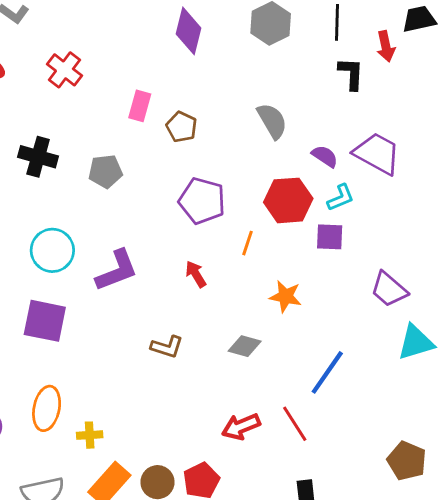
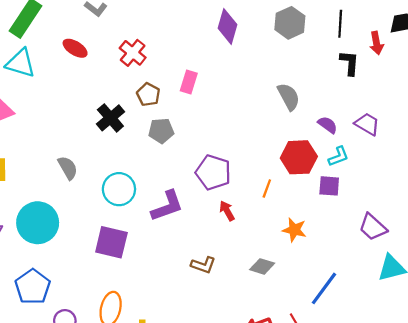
brown pentagon: (182, 127) -> (148, 95), moved
purple trapezoid: (377, 153) -> (367, 124), size x0.7
black cross: (38, 157) -> (110, 118), turned 32
purple pentagon: (202, 201) -> (213, 172), moved

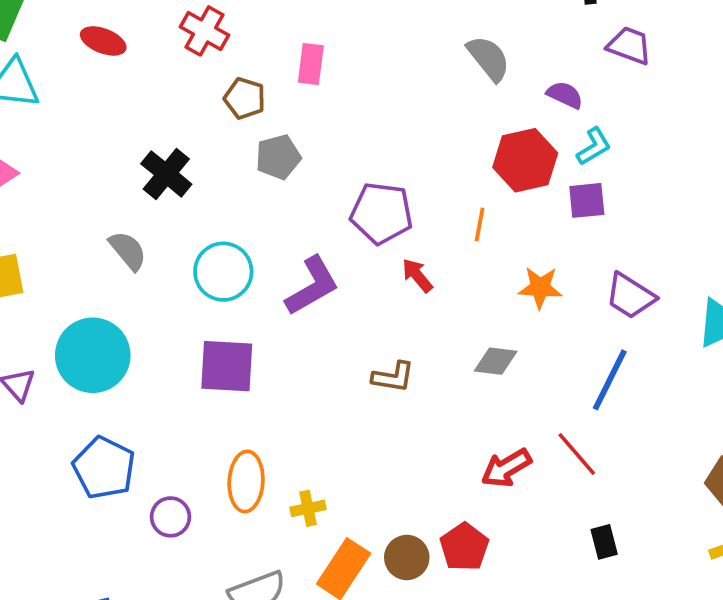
black cross: (110, 118) -> (166, 174), moved
purple trapezoid: (367, 124) -> (629, 46), moved
purple trapezoid: (373, 227) -> (630, 296), moved

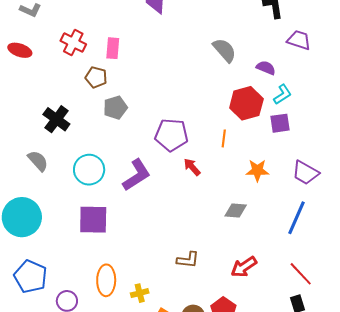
pink rectangle: (311, 64) -> (113, 48), moved
brown L-shape: (393, 377) -> (188, 260), moved
red line: (577, 454) -> (301, 274), moved

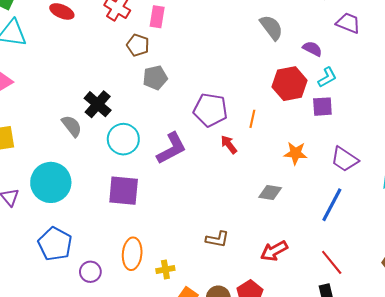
black cross: (56, 119) -> (98, 104), moved
orange line: (224, 138) -> (252, 119), moved

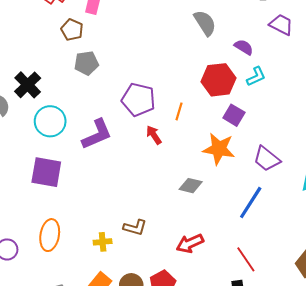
purple square: (322, 107) -> (234, 115), moved, turned 30
orange star: (296, 153) -> (219, 149), size x1.4
yellow cross: (165, 269) -> (103, 242), moved

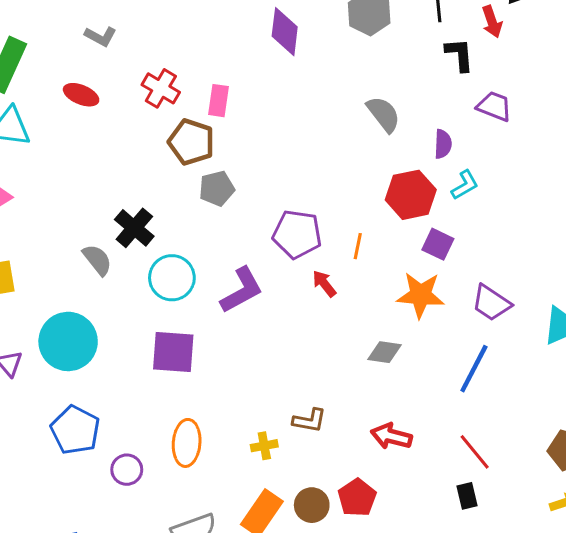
brown pentagon: (72, 30) -> (191, 142), size x1.4
purple semicircle: (244, 47) -> (443, 144), turned 66
red arrow: (190, 243) -> (391, 436), turned 44

